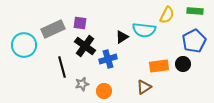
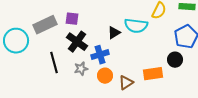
orange rectangle: (159, 66) -> (153, 74), moved
gray star: (82, 84) -> (81, 69), moved
brown triangle: (144, 87) -> (126, 83), moved
orange circle: (104, 91) -> (105, 76), moved

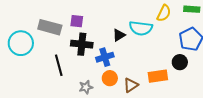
gray rectangle: (45, 25) -> (50, 27), turned 40
black cross: (77, 42) -> (82, 44), turned -30
gray star: (81, 69) -> (86, 87), moved

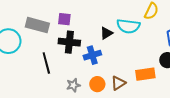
orange circle: (110, 78) -> (97, 84), moved

